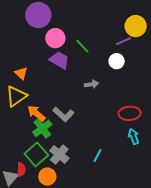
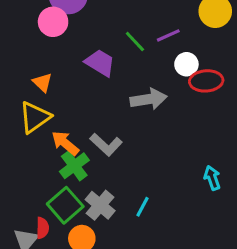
pink circle: (55, 38) -> (53, 22), moved
purple line: (124, 41) -> (168, 35), moved
gray arrow: (91, 84) -> (149, 99), size x1.6
red ellipse: (130, 113) -> (206, 81), moved
cyan line: (97, 155) -> (142, 207), moved

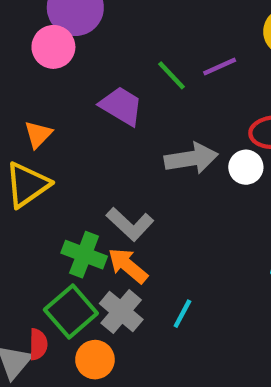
white circle: (186, 64) -> (246, 167), moved
orange triangle: (42, 82) -> (38, 134), turned 30
orange arrow: (65, 143) -> (128, 266), moved
green cross: (74, 166) -> (84, 255), turned -32

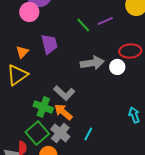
purple trapezoid: (121, 106) -> (49, 44), moved, turned 45

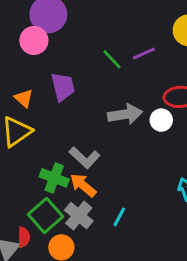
orange triangle: (22, 52) -> (24, 98), turned -32

